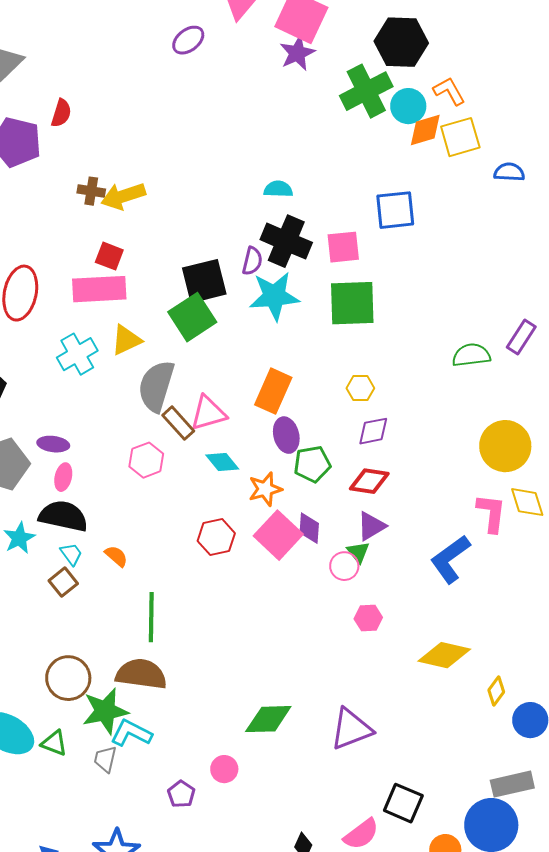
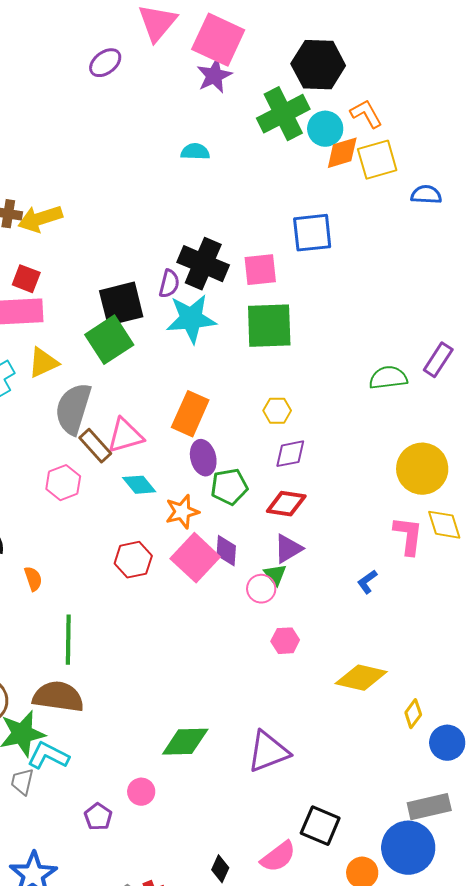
cyan semicircle: (278, 189) -> (195, 152), moved
orange semicircle: (116, 556) -> (33, 579), turned 30
blue L-shape: (450, 559) -> (367, 582), size x0.5

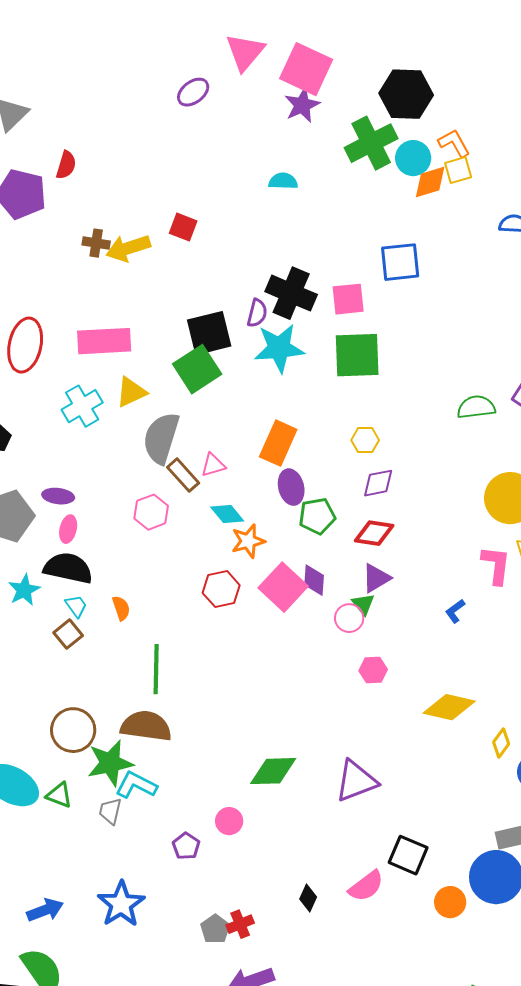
yellow square: (377, 160) -> (458, 170), moved, size x0.7
red square: (26, 279) -> (183, 227), moved
pink triangle: (125, 436) -> (213, 465), size x0.7
orange star: (182, 512) -> (248, 541), moved

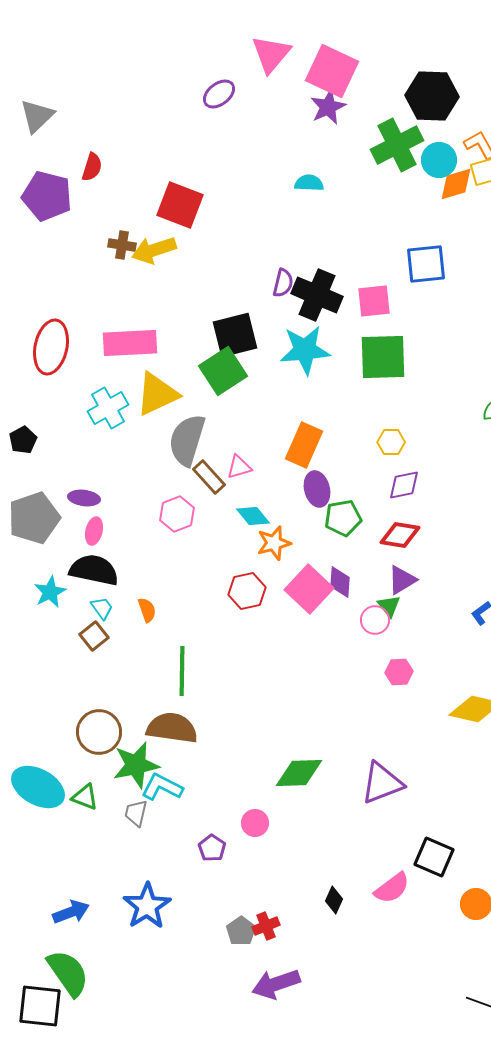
red square: (183, 227) -> (180, 205), moved, size x1.6
purple semicircle: (257, 313) -> (283, 283), moved
yellow triangle: (131, 392) -> (157, 394), size x1.4

